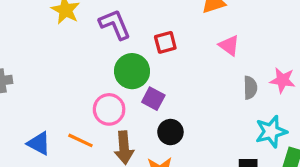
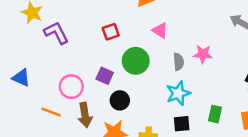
purple L-shape: (115, 24) -> (56, 33), moved
green circle: (132, 71) -> (136, 61), moved
cyan star: (271, 132) -> (178, 93), moved
blue triangle: (39, 143) -> (21, 78), moved

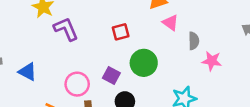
pink triangle: (160, 31) -> (170, 23), moved
gray semicircle: (179, 62) -> (194, 41), moved

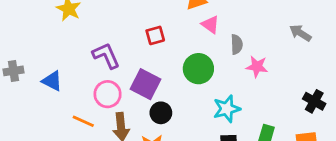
purple L-shape: (66, 29) -> (106, 56), moved
green circle: (144, 63) -> (198, 69), moved
purple square: (111, 76) -> (146, 84), size x1.5

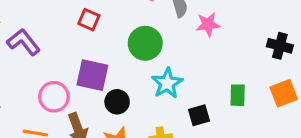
red square: (155, 35) -> (89, 20), turned -36
purple L-shape: (106, 56) -> (23, 42), moved
cyan star: (227, 109) -> (167, 83), moved

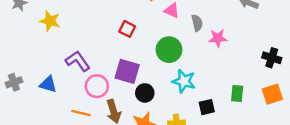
purple L-shape: (23, 42) -> (78, 61), moved
cyan star: (167, 83) -> (184, 81), turned -30

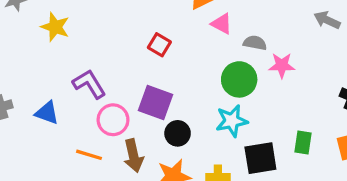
gray semicircle: (197, 23) -> (255, 43), turned -70
green circle: (169, 50) -> (239, 79), moved
cyan star: (184, 81) -> (232, 121), turned -30
black square: (207, 107) -> (260, 158), size x1.5

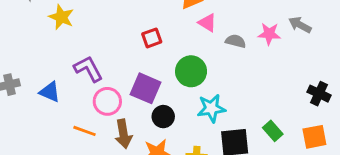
red square: (159, 45) -> (152, 38), turned 36
pink star: (282, 65) -> (269, 34), moved
green circle: (239, 79) -> (191, 71), moved
green rectangle: (303, 142) -> (273, 131), turned -54

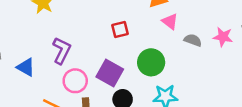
purple L-shape: (88, 69) -> (62, 51), turned 48

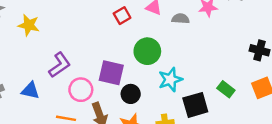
red square: (120, 30) -> (122, 16), moved
purple L-shape: (62, 51) -> (60, 65), turned 45

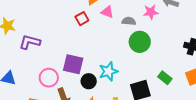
green circle: (147, 51) -> (140, 42), moved
purple L-shape: (60, 65) -> (30, 42), moved, turned -130
cyan star: (170, 79) -> (108, 71), moved

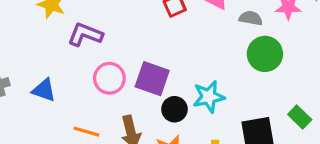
pink circle: (49, 78) -> (109, 78), moved

